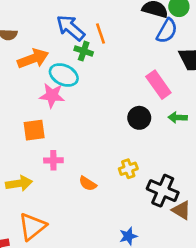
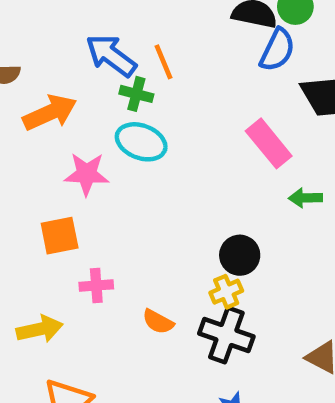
cyan ellipse: (64, 75) -> (141, 142), moved
black circle: (139, 118) -> (240, 255), moved
black cross: (163, 191) -> (226, 335), moved

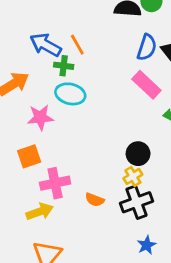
blue semicircle: (277, 50) -> (147, 47), moved
pink cross: (96, 286) -> (55, 183), size x1.5
yellow arrow: (40, 329) -> (40, 212), moved
black cross: (226, 335) -> (136, 202), turned -32

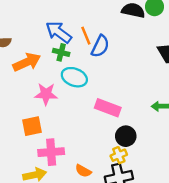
blue semicircle: (147, 47) -> (100, 46), moved
green cross: (64, 66) -> (61, 52), moved
pink rectangle: (146, 85) -> (108, 108), moved, turned -30

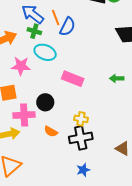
black circle: (126, 136) -> (45, 102), moved
yellow cross: (119, 155) -> (81, 119), turned 32

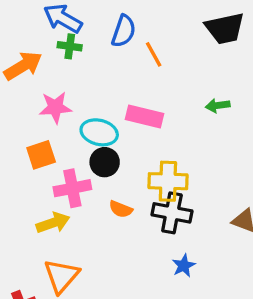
orange line: (56, 17) -> (154, 54), moved
cyan ellipse: (45, 52) -> (99, 132), moved
yellow cross: (81, 119) -> (168, 181), size x1.6
black cross: (81, 138) -> (172, 213), turned 30

